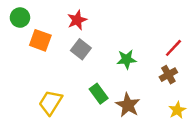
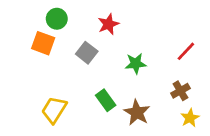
green circle: (20, 18) -> (57, 19), moved
red star: (77, 20) -> (108, 24), moved
brown cross: (168, 75) -> (180, 91), moved

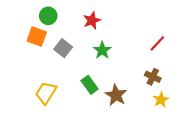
gray square: (87, 53) -> (63, 48), moved
green star: (136, 64) -> (102, 50), moved, turned -30
brown cross: (180, 91) -> (153, 77), turned -35

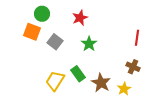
red line: (157, 43) -> (137, 38), turned -35
yellow trapezoid: (46, 93) -> (55, 81), moved
yellow star: (161, 100) -> (124, 89), moved

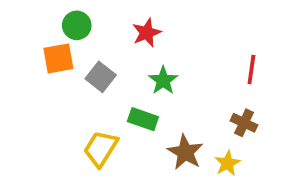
orange square: (32, 32) -> (58, 58), turned -30
green rectangle: (78, 74) -> (143, 119), moved, turned -35

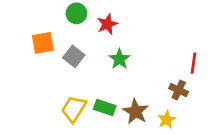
green circle: (77, 25) -> (76, 13), moved
red line: (251, 69) -> (193, 63), moved
green rectangle: (143, 119) -> (105, 108), moved

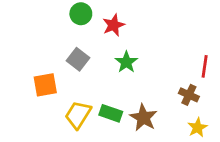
orange square: (43, 43) -> (45, 85), moved
yellow star: (167, 120) -> (197, 128), moved

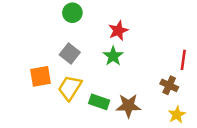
red star: (114, 25) -> (118, 31), moved
yellow trapezoid: (78, 115) -> (70, 88), moved
brown star: (143, 118) -> (128, 106), turned -30

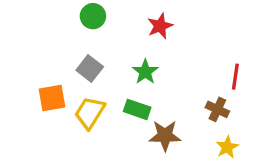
red star: (118, 31) -> (160, 26), moved
green rectangle: (99, 102) -> (137, 109), moved

